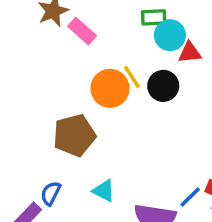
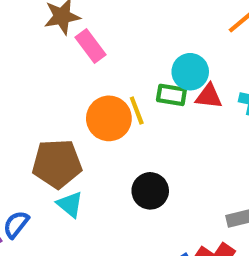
green rectangle: (154, 17) -> (171, 95), moved
black circle: (163, 86) -> (150, 191), moved
cyan triangle: (104, 191) -> (70, 204), moved

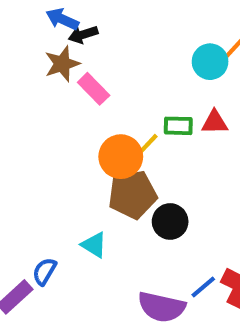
cyan circle: (190, 72) -> (210, 62), moved
yellow line: (137, 111) -> (147, 145), turned 72
brown pentagon: (57, 164) -> (132, 195), moved

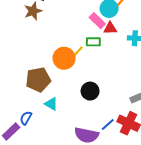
pink rectangle: (94, 89) -> (97, 21), moved
red triangle: (215, 122) -> (110, 28), moved
brown pentagon: (132, 195) -> (38, 80), moved

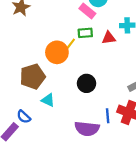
red triangle: (110, 28) -> (109, 38), moved
blue semicircle: (26, 118) -> (24, 117), turned -72
blue line: (108, 124) -> (108, 116), turned -48

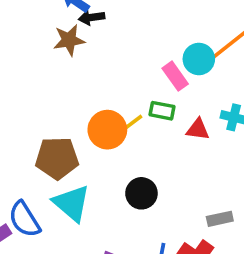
cyan triangle: (48, 100) -> (72, 203), size x1.6
blue semicircle: (24, 117) -> (24, 219), size x1.5

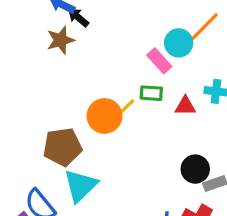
black arrow: (92, 17) -> (78, 17), turned 55
black circle: (141, 193) -> (195, 169), moved
cyan triangle: (72, 203) -> (80, 186), turned 42

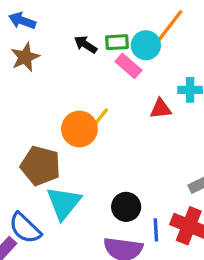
black arrow: (78, 17) -> (86, 44), moved
green rectangle: (151, 93) -> (117, 42), moved
brown pentagon: (63, 147) -> (41, 166), turned 30
black circle: (195, 169) -> (126, 207), moved

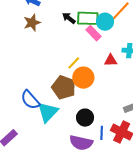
green rectangle: (117, 42) -> (88, 18), size x1.5
orange circle: (79, 129) -> (83, 78), moved
brown pentagon: (41, 166) -> (64, 87), moved
blue semicircle: (25, 228) -> (30, 100), moved

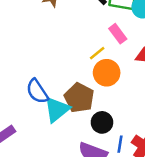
pink rectangle: (93, 33) -> (118, 34), moved
brown pentagon: (64, 87) -> (79, 98), moved

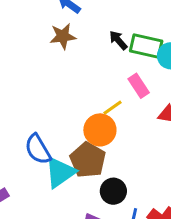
orange circle: (107, 73) -> (100, 130), moved

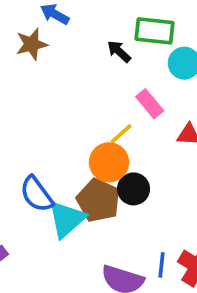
brown star: (63, 36) -> (32, 44), moved
green rectangle: (146, 46) -> (154, 31), moved
black circle: (113, 191) -> (134, 189), moved

